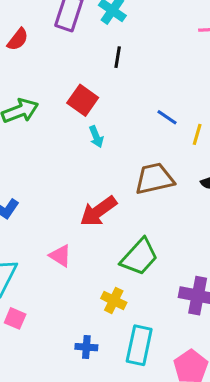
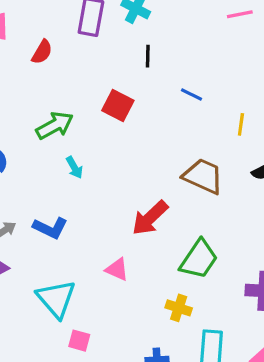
blue line: (167, 117) -> (191, 94), moved
cyan arrow: (96, 137) -> (74, 168), moved
brown trapezoid: (154, 179) -> (203, 176), turned 45

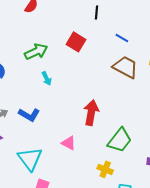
brown trapezoid: (203, 176) -> (125, 67), moved
red arrow: (150, 218) -> (91, 113), turned 140

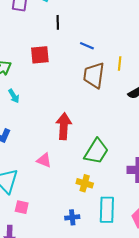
red square: (76, 42) -> (40, 55), turned -30
brown trapezoid: (125, 67) -> (94, 75), turned -104

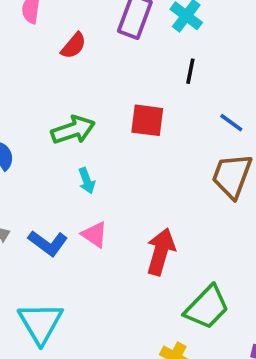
pink triangle: (44, 160) -> (95, 235), moved

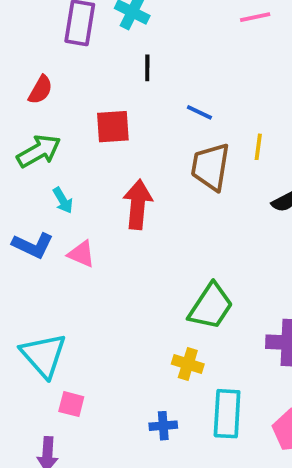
red semicircle: (74, 46) -> (40, 90), moved
blue L-shape: (48, 243) -> (33, 245), moved
red arrow: (161, 252) -> (138, 204), moved

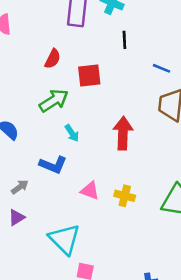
red square: (113, 127) -> (89, 75), moved
pink triangle: (81, 254) -> (90, 191), moved
yellow cross: (188, 364) -> (125, 196), moved

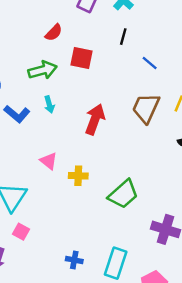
blue line: (162, 68) -> (150, 63), moved
blue L-shape: (53, 165) -> (17, 114), moved
yellow cross: (125, 196) -> (78, 176), turned -30

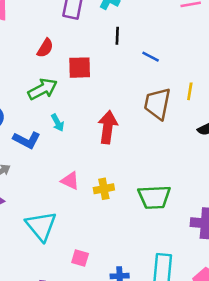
green trapezoid: (123, 194) -> (154, 197), turned 52
pink square: (21, 232) -> (80, 258), moved

